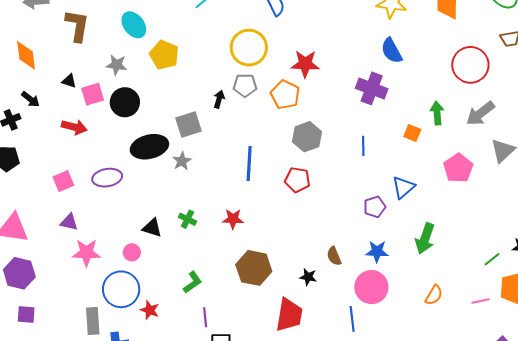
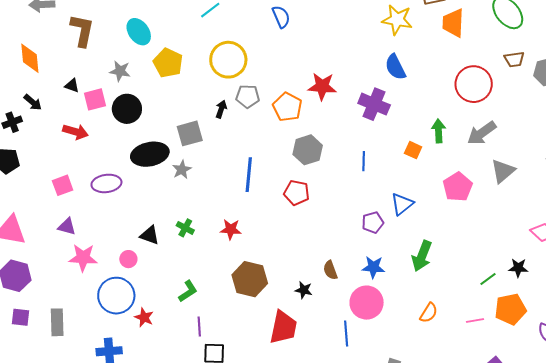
yellow circle: (249, 48) -> (228, 60), moved
red star: (305, 64) -> (322, 86), moved
gray rectangle: (93, 321) -> (57, 322), moved

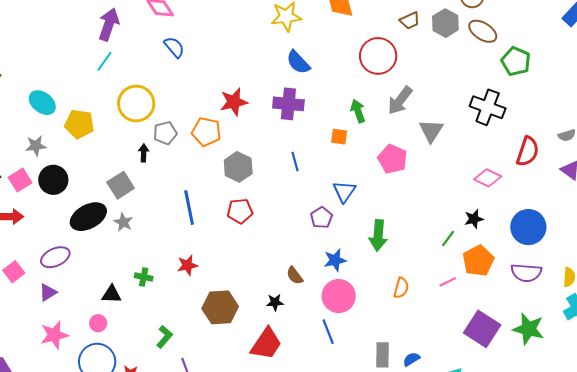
purple triangle: (67, 227) -> (48, 292), moved, turned -30
red trapezoid: (283, 327) -> (266, 344), turned 39

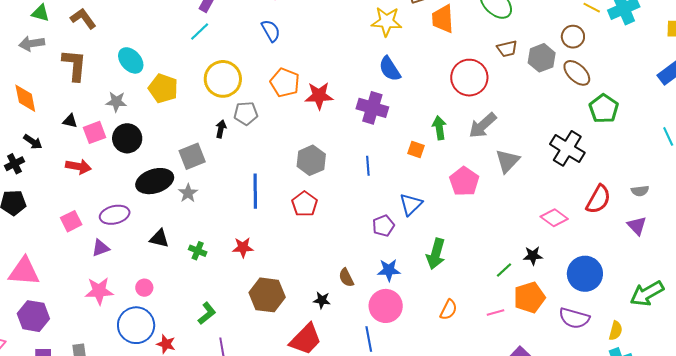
orange pentagon: (206, 132) -> (285, 83), moved
red pentagon: (240, 211) -> (305, 204), turned 30
black triangle: (112, 294) -> (159, 238), moved

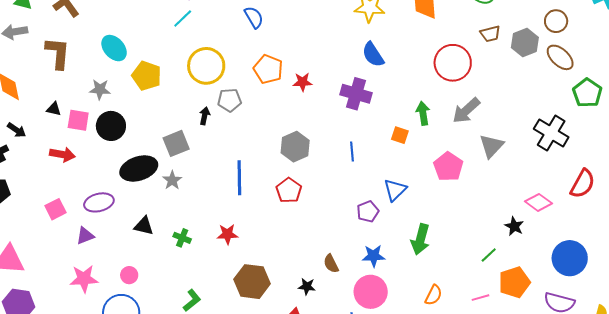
red star: (319, 96) -> (303, 82), size x0.7
pink square: (94, 132) -> (78, 120), turned 30
black star: (533, 256) -> (514, 226), moved, turned 30

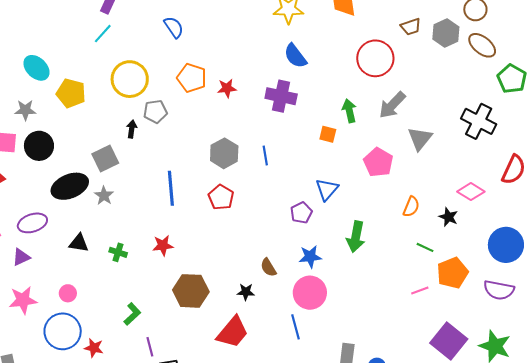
blue line: (352, 152) -> (265, 155), moved
green line: (489, 255) -> (425, 247), turned 72
orange semicircle: (434, 295) -> (411, 207), moved

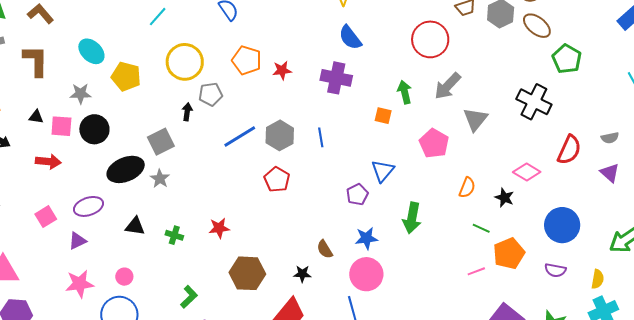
blue line: (171, 188) -> (240, 136), moved, turned 64
purple semicircle: (499, 290) -> (555, 270), size x0.7

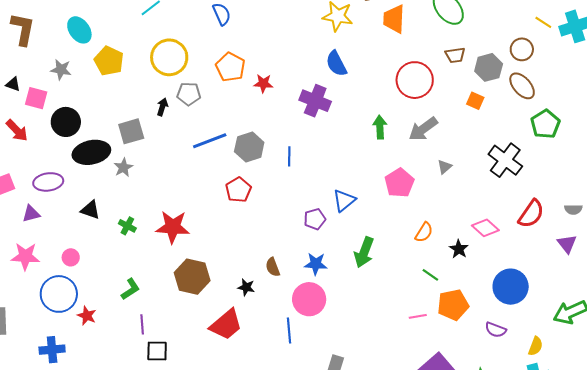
orange square: (383, 116) -> (475, 101), moved
gray triangle: (475, 119) -> (444, 167), size x0.6
black circle: (94, 129) -> (66, 122), moved
red arrow: (48, 161) -> (17, 130), turned 30
red star: (219, 228) -> (173, 227), size x1.6

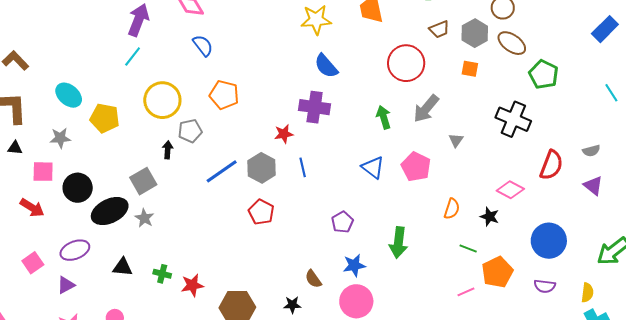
red star: (263, 83) -> (284, 134), moved
black triangle: (13, 84) -> (15, 148), moved
blue triangle: (344, 200) -> (373, 167), moved, turned -30
red star: (173, 227) -> (192, 285), moved, size x0.7

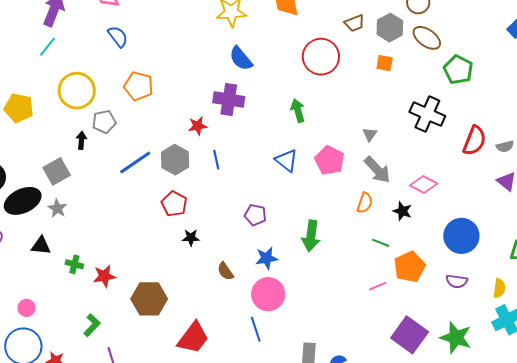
gray arrow: (426, 109) -> (377, 170), moved, turned -84
red semicircle: (551, 165) -> (474, 141), moved
purple pentagon: (342, 222) -> (255, 215), turned -30
black triangle: (123, 267) -> (41, 246), moved
black star: (292, 305) -> (191, 238), moved

